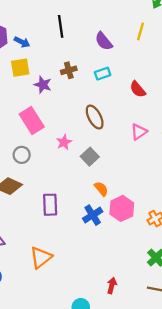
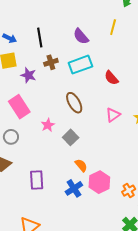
black line: (61, 26) -> (40, 37), moved
cyan rectangle: (103, 74) -> (80, 65), size x1.6

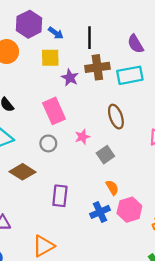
brown cross: (51, 62) -> (97, 67), size x1.5
gray circle: (11, 137) -> (48, 143), moved

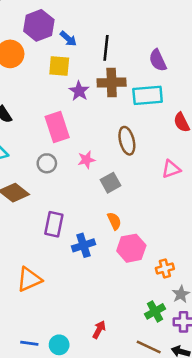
blue cross: (100, 212) -> (83, 245), moved

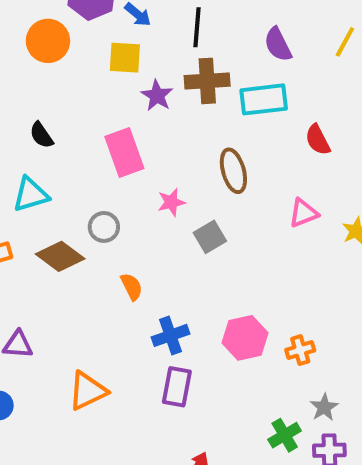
gray circle: (47, 163) -> (104, 227), moved
orange semicircle: (114, 221) -> (132, 287), moved
purple rectangle: (54, 224) -> (177, 387), moved
orange cross: (165, 269) -> (300, 350), moved

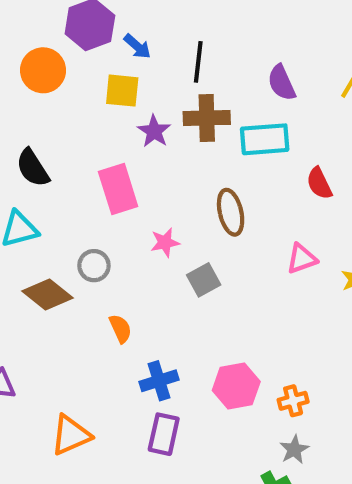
black semicircle: (41, 135) -> (33, 168), size x1.4
gray star: (324, 407) -> (294, 449), moved

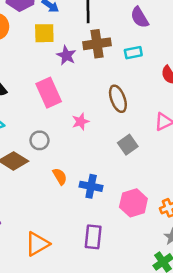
cyan rectangle: (265, 139) -> (133, 53), size x0.6
gray square: (204, 280) -> (128, 145), moved
blue cross: (159, 381) -> (91, 186), moved, turned 35

